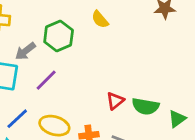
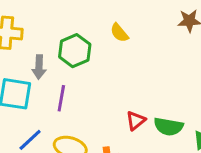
gray arrow: (25, 51) -> (39, 67), turned -50
purple line: (46, 80) -> (61, 98), turned -35

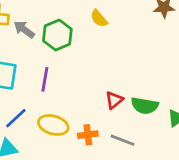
gray arrow: (39, 67) -> (24, 29), moved, turned 125

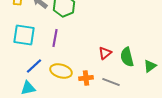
green semicircle: (145, 106) -> (127, 57), turned 66

